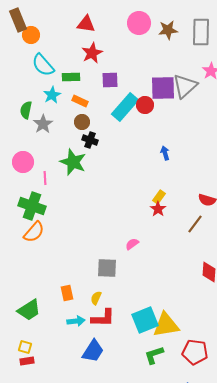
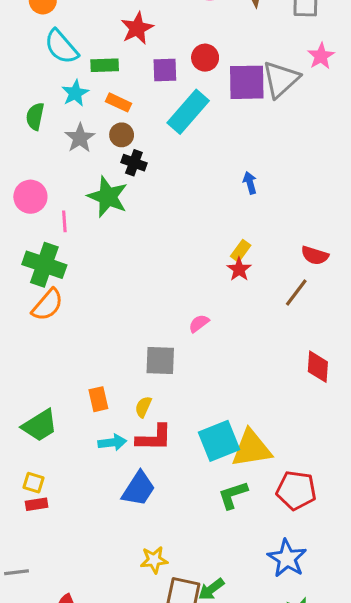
red circle: (145, 105) -> (205, 58), moved
gray star: (43, 124) -> (80, 138), moved

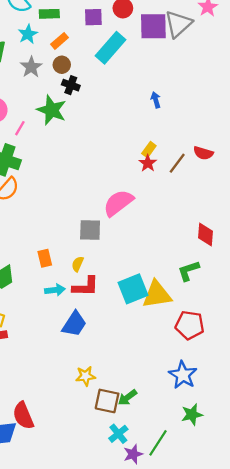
orange rectangle: (119, 102) -> (59, 41), turned -66
pink line: (64, 221) -> (20, 128), turned 35
brown line: (296, 293) -> (177, 163), moved
pink semicircle: (199, 323) -> (118, 203), size x2.0
green L-shape: (233, 495) -> (189, 271), moved

